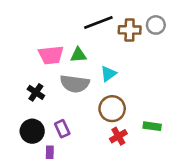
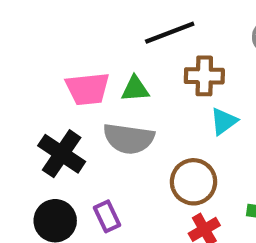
brown cross: (130, 30) -> (204, 76), moved
cyan triangle: (108, 74) -> (224, 121), moved
black cross: (36, 92) -> (62, 154), size x1.5

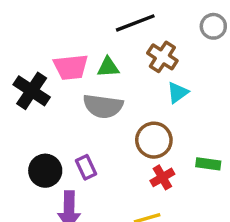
brown cross: (204, 76) -> (162, 57), turned 32
black cross: (62, 154) -> (32, 91), moved

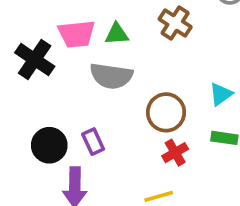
cyan triangle: (178, 93) -> (221, 94), moved

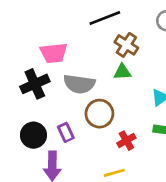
green triangle: (117, 34) -> (122, 72), moved
black cross: (35, 59) -> (35, 84), moved, turned 32
brown circle: (166, 112) -> (99, 114), moved

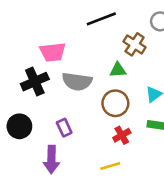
brown cross: (126, 45) -> (135, 44), moved
brown circle: (99, 114) -> (115, 103), moved
black circle: (33, 135) -> (19, 126), moved

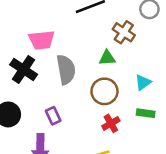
black cross: (35, 82) -> (24, 70), turned -32
gray semicircle: (77, 82) -> (66, 70), turned -108

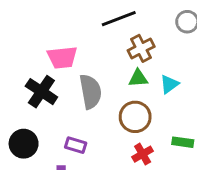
brown cross: (124, 32) -> (141, 48), moved, turned 30
cyan triangle: (143, 82) -> (169, 84), moved
purple rectangle: (53, 116) -> (76, 145), turned -48

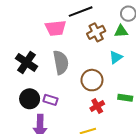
pink trapezoid: (62, 57) -> (56, 28), moved
green triangle: (138, 78) -> (121, 31), moved
black circle: (24, 144) -> (30, 99), moved

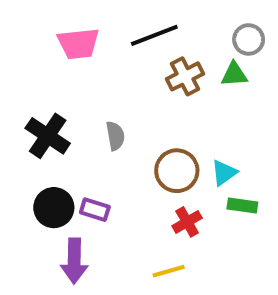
pink trapezoid: (56, 28) -> (78, 44), moved
cyan triangle: (116, 57) -> (224, 173), moved
gray semicircle: (61, 62) -> (115, 136), size x0.6

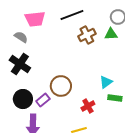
gray semicircle: (115, 136) -> (21, 37), moved, turned -48
brown circle: (177, 171) -> (61, 86), moved
purple rectangle: (95, 210) -> (43, 100), turned -56

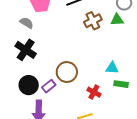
cyan triangle: (106, 82) -> (112, 68), turned 40
red cross: (88, 106) -> (94, 92), turned -32

